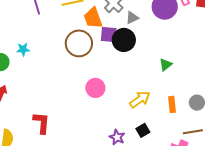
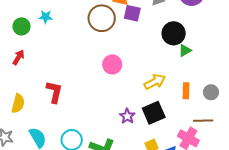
black circle: (124, 40) -> (174, 33), moved
black square: (143, 130) -> (154, 113), size x1.6

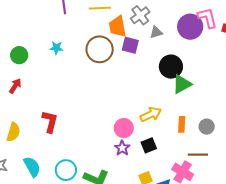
cyan star: (46, 17) -> (56, 48), moved
green triangle: (185, 51) -> (182, 84), size x1.5
pink circle: (112, 64) -> (124, 128), moved
black square: (154, 113) -> (149, 145), size x0.7

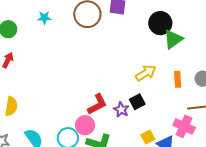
red L-shape: (50, 122) -> (97, 104), moved, turned 55
pink circle: (124, 128) -> (85, 125), moved
black square: (149, 145) -> (137, 102), moved

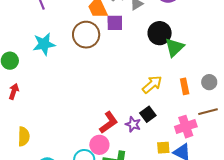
cyan star: (44, 18) -> (44, 44), size x1.6
pink cross: (184, 126) -> (186, 127), moved, turned -35
yellow square: (148, 137) -> (163, 148), turned 32

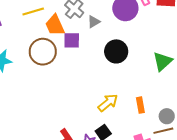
green triangle: (174, 47) -> (163, 61), moved
gray circle: (209, 82) -> (167, 116), moved

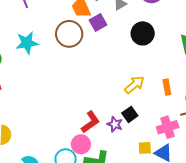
purple square: (72, 40) -> (98, 23), turned -30

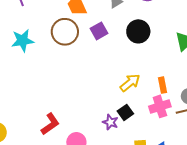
purple square: (98, 23) -> (99, 31), moved
red L-shape: (90, 122) -> (50, 124), moved
pink cross: (168, 127) -> (160, 106), moved

